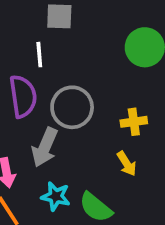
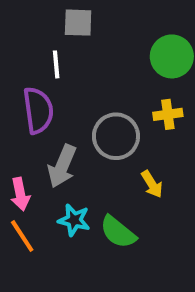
gray circle: (72, 107) -> (116, 136), moved
yellow cross: (134, 122) -> (168, 114), moved

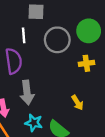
gray circle: (116, 136) -> (57, 40), moved
gray arrow: (62, 166) -> (27, 93), turned -30

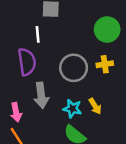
gray circle: (57, 40) -> (74, 68), moved
cyan star: (34, 123) -> (72, 109), moved

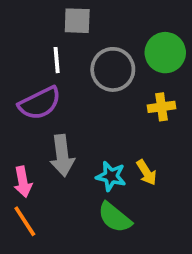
purple semicircle: (27, 62) -> (40, 103), turned 72
gray circle: (74, 68) -> (113, 69), moved

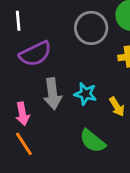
white line: (57, 60) -> (18, 21), moved
cyan star: (111, 176) -> (85, 94), moved

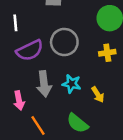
gray circle: (91, 28) -> (64, 42), moved
orange line: (24, 144) -> (38, 126), moved

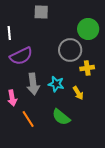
gray circle: (64, 42) -> (70, 50), moved
yellow cross: (107, 53) -> (87, 68), moved

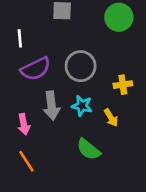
green circle: (88, 29) -> (119, 17), moved
gray circle: (70, 50) -> (81, 66), moved
orange line: (28, 119) -> (26, 161), moved

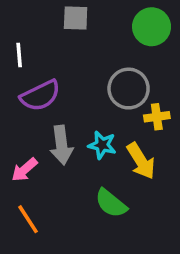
gray circle: (81, 66) -> (129, 89), moved
yellow arrow: (111, 118) -> (141, 161), size x1.5
pink arrow: (24, 124) -> (24, 170), turned 60

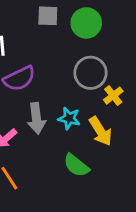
green circle: (152, 27) -> (86, 23), moved
yellow cross: (157, 117) -> (113, 96), turned -30

